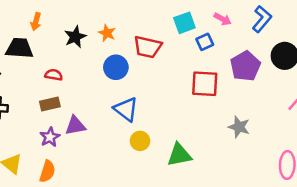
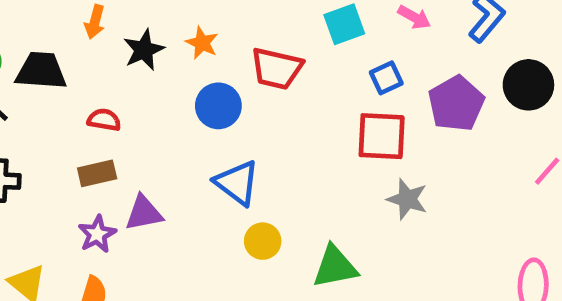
orange arrow: (36, 22) -> (95, 22), moved
blue square: (205, 42) -> (386, 78), moved
gray star: (239, 127) -> (407, 199), moved

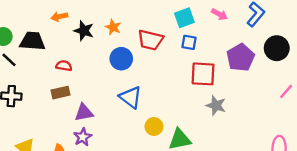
orange arrow: (95, 22) -> (59, 17), turned 63
black star: (144, 50) -> (84, 31), turned -30
blue square: (386, 78) -> (189, 42), moved, turned 35
purple star: (97, 234) -> (83, 137), moved
yellow circle: (263, 241) -> (154, 127), moved

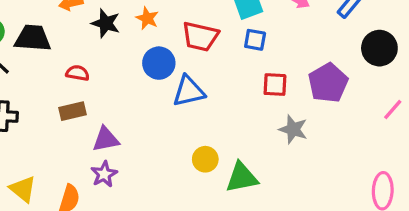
purple pentagon: (240, 58) -> (328, 83), moved
red square: (203, 74) -> (275, 85), size x0.7
blue triangle: (131, 97) -> (189, 91), moved, turned -50

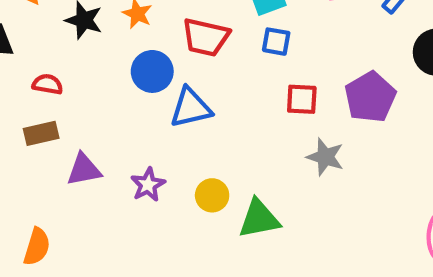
purple star: (104, 174) -> (148, 185), moved

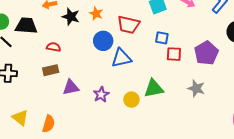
blue square: (276, 42) -> (162, 38), moved
gray star: (325, 157) -> (196, 88), moved
green triangle: (259, 219) -> (154, 88), moved

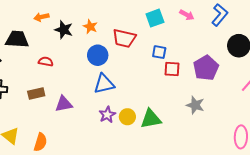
blue triangle: (121, 58) -> (104, 84), moved
brown rectangle: (51, 70) -> (36, 93), moved
green triangle: (154, 88) -> (151, 119), moved
purple star: (101, 94) -> (107, 115), moved

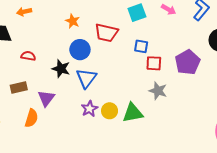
black star: (64, 30) -> (61, 69), moved
blue triangle: (104, 84) -> (86, 78), turned -40
purple triangle: (64, 104) -> (46, 98), turned -42
gray star: (195, 105) -> (158, 91), moved
orange semicircle: (40, 142) -> (31, 118), moved

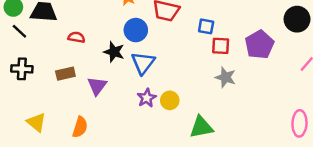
green triangle: (133, 113) -> (201, 127), moved
orange semicircle: (31, 118) -> (80, 127), moved

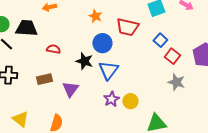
blue square: (206, 26) -> (160, 40), turned 32
red square: (221, 46) -> (172, 56), turned 35

